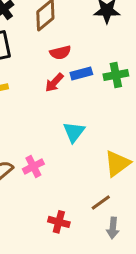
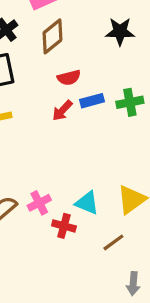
cyan triangle: (74, 132) -> (87, 203), moved, turned -45
red cross: (59, 222) -> (64, 226), moved
gray arrow: (113, 228) -> (133, 284), moved

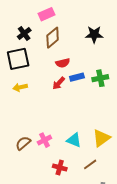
red cross: (64, 226) -> (60, 167), moved

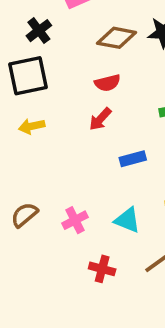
brown diamond: (53, 38) -> (117, 38), moved, turned 50
blue rectangle: (77, 77) -> (133, 159), moved
brown semicircle: (23, 143) -> (24, 215), moved

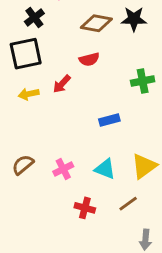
red arrow: (100, 119) -> (62, 84), moved

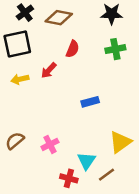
brown diamond: (96, 23) -> (59, 18), moved
red semicircle: (89, 59) -> (73, 49), turned -54
green cross: (143, 81) -> (115, 49), moved
cyan triangle: (105, 169) -> (86, 161), moved, turned 42

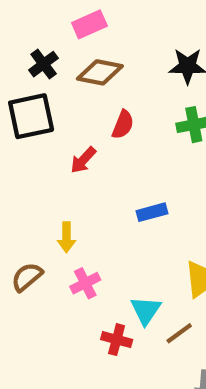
yellow arrow: (20, 79) -> (66, 237), moved, turned -78

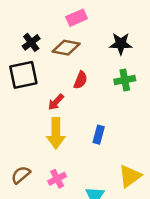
pink rectangle: (89, 24) -> (77, 18), moved
blue rectangle: (152, 212) -> (99, 135), turned -60
yellow arrow: (66, 237) -> (56, 133), moved, size x1.6

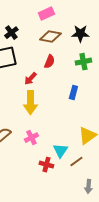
brown diamond: (66, 48) -> (50, 37), moved
blue rectangle: (99, 135) -> (73, 93), moved

